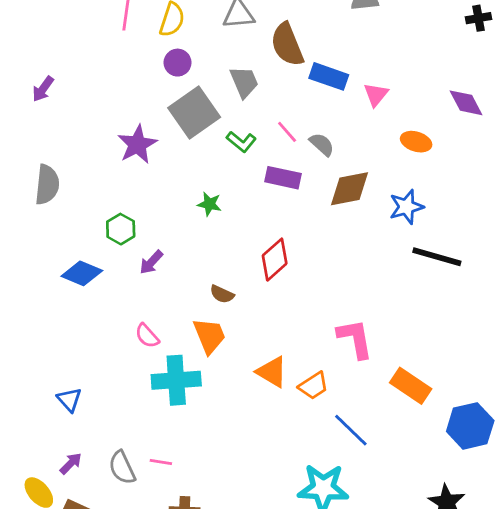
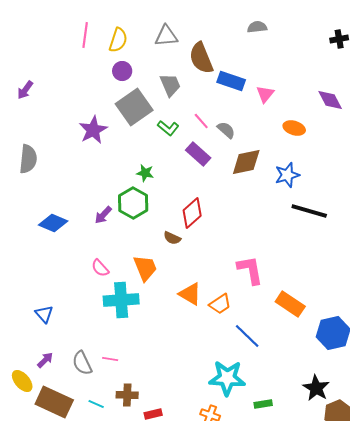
purple rectangle: (283, 178) -> (198, 154), turned 30
green hexagon: (121, 229) -> (133, 203), moved, size x1.4
brown semicircle: (222, 294) -> (172, 238), moved

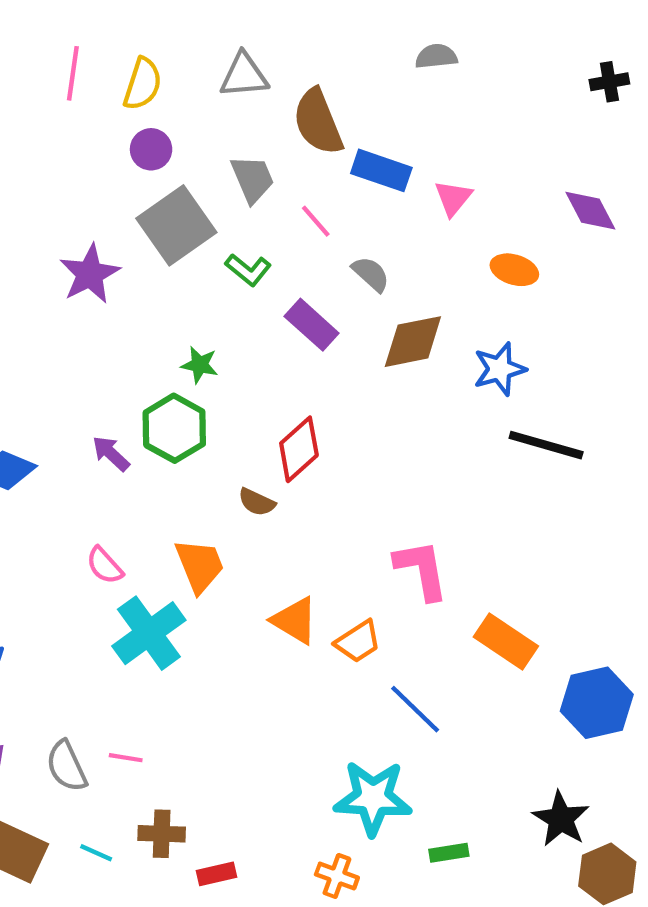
pink line: (201, 121) -> (316, 221), moved
purple arrow: (103, 215) -> (111, 454), turned 90
cyan cross: (121, 300) -> (149, 633), turned -32

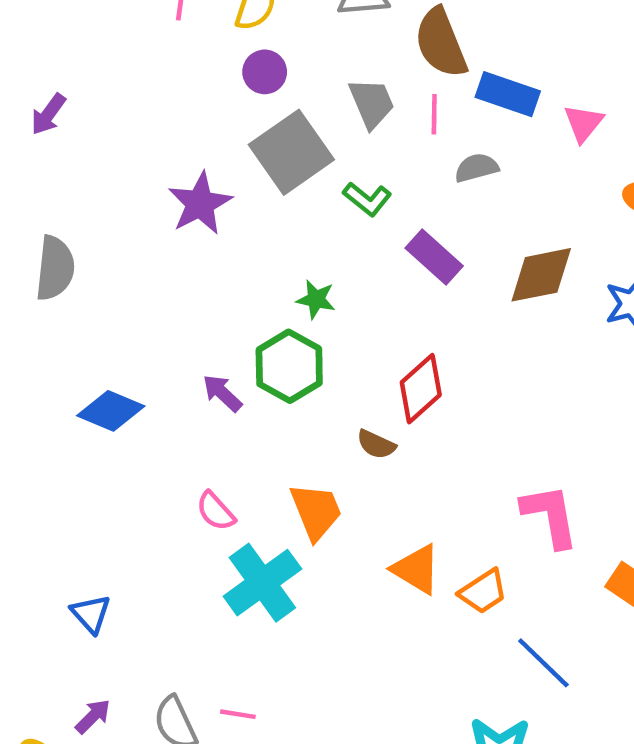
pink line: (316, 221) -> (434, 114), moved, turned 42
gray semicircle: (371, 274) -> (477, 168), moved, turned -57

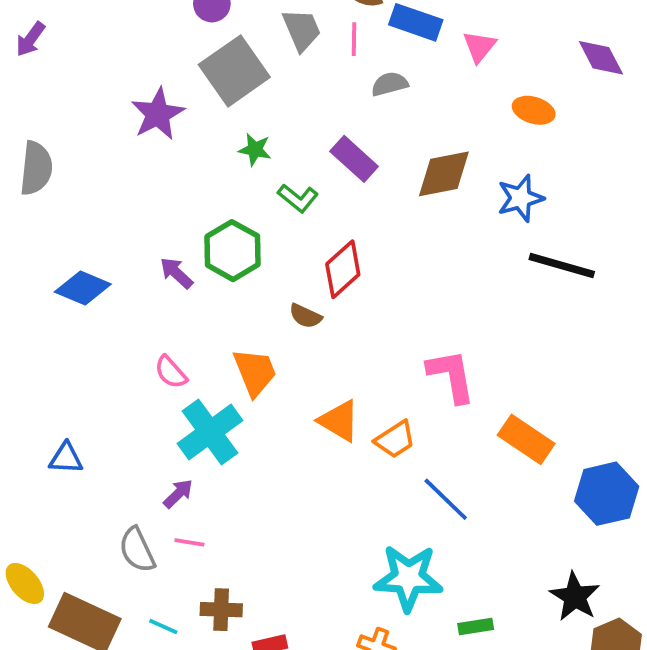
green L-shape: (367, 199) -> (298, 198), moved
green star: (316, 299) -> (255, 150), moved
blue triangle: (91, 614) -> (66, 458), turned -45
purple arrow: (93, 716) -> (178, 494), moved

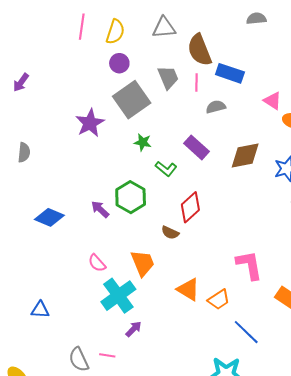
pink triangle: (479, 47) -> (273, 101), moved, turned -36
gray semicircle: (36, 168) -> (24, 152), size x0.7
purple arrow: (178, 494) -> (134, 329), moved

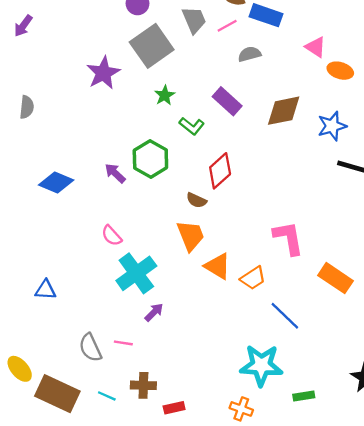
pink line: (196, 82) -> (227, 26), turned 60
green star: (143, 142) -> (165, 95), turned 30
orange trapezoid: (143, 263) -> (191, 236), moved

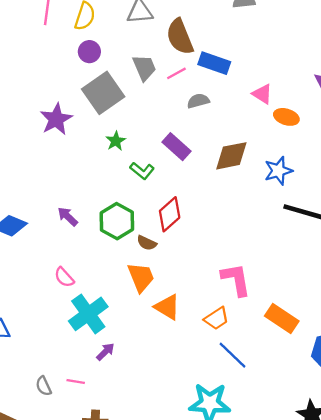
green hexagon: (150, 159) -> (117, 221), moved
orange trapezoid: (253, 278) -> (217, 318), moved
gray semicircle: (90, 348) -> (44, 386), size x0.7

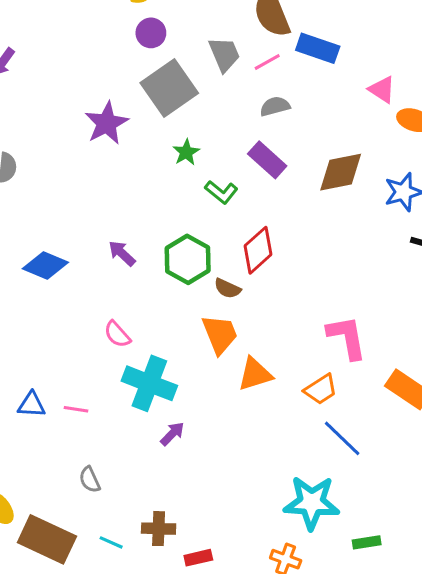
gray semicircle: (198, 101) -> (275, 106), moved
orange triangle: (167, 307) -> (255, 374), turned -48
cyan cross: (88, 314) -> (149, 383), turned -33
pink line: (76, 381) -> (76, 409), moved

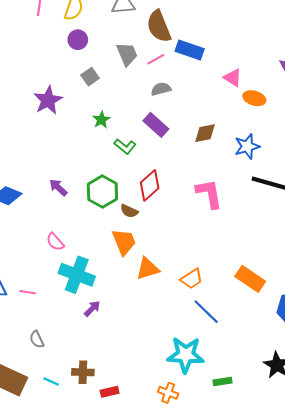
gray square: (169, 88) -> (90, 77), size x0.5
brown diamond: (341, 172) -> (205, 133), size x0.7
pink L-shape: (347, 337) -> (209, 194), moved

